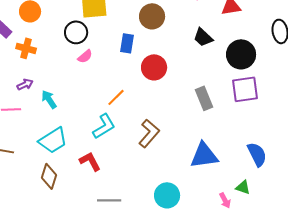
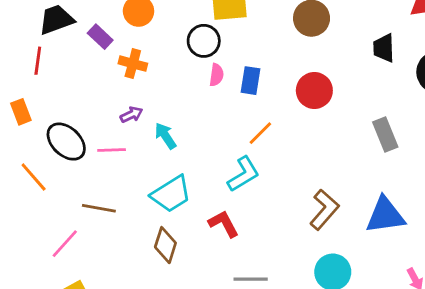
black trapezoid: (203, 37) -> (384, 48), turned 45
blue rectangle: (127, 43) -> (251, 81), moved
pink semicircle: (85, 56) -> (216, 75), turned -42
brown L-shape: (149, 133) -> (324, 210), moved

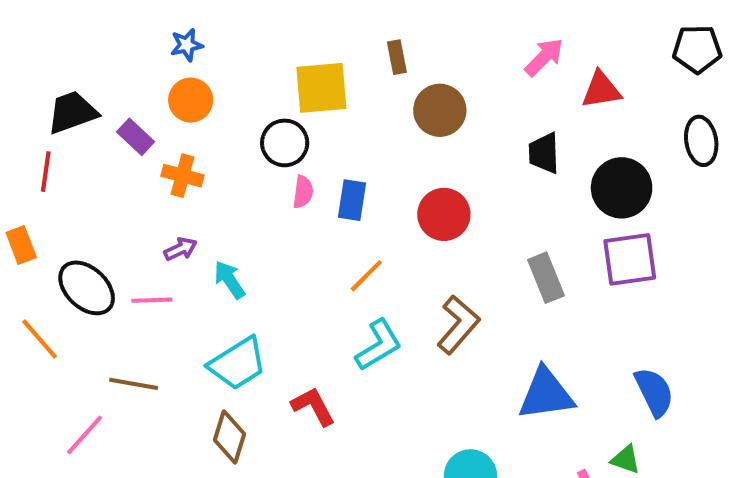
cyan L-shape: (243, 174) -> (379, 345), moved
brown L-shape: (324, 210) -> (458, 325), moved

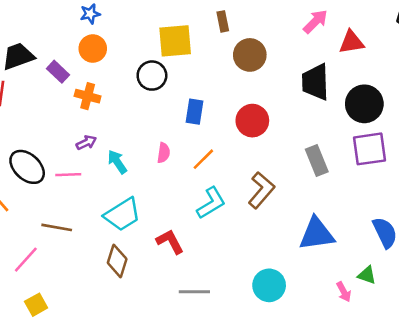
black trapezoid: (544, 153) -> (315, 82), size x1.4
pink semicircle: (303, 192) -> (164, 153), moved

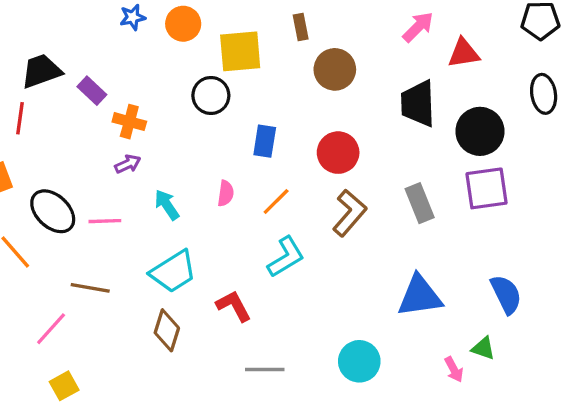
orange circle: (93, 49) -> (183, 24), moved
purple arrow: (86, 142) -> (128, 164), moved
brown L-shape: (261, 190) -> (349, 213), moved

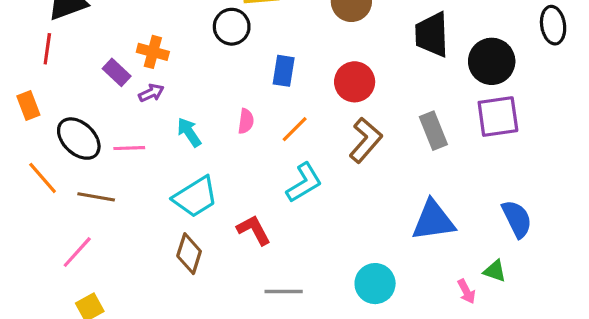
purple rectangle: (92, 91) -> (117, 72), moved
brown line: (90, 288) -> (96, 197), moved

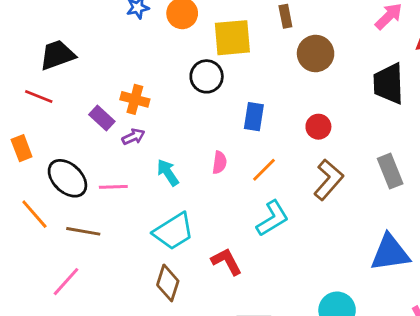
red line: (47, 49) -> (39, 97), turned -76
red circle: (355, 82) -> (318, 127), size x0.7

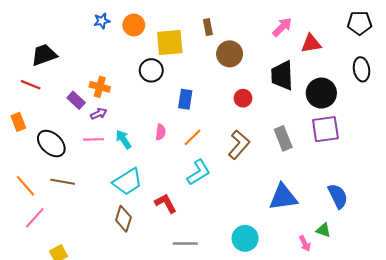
red circle: (318, 127) -> (243, 98), moved
pink line: (113, 187) -> (94, 139), moved
orange line: (34, 214) -> (26, 186), moved
pink line: (66, 282) -> (35, 218), moved

